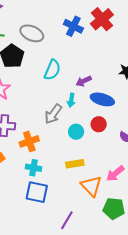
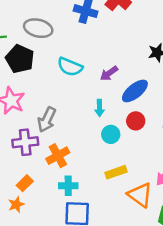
cyan semicircle: (52, 70) -> (70, 67), turned 100
blue ellipse: (102, 99) -> (135, 91), turned -45
cyan arrow: (71, 100) -> (100, 108), moved
gray arrow: (53, 114) -> (47, 120), moved

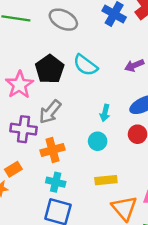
black pentagon: (20, 59) -> (50, 69), moved
purple arrow: (109, 73) -> (134, 65), moved
cyan circle: (111, 134) -> (98, 141), moved

